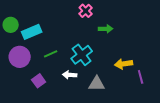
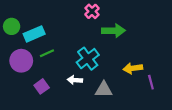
green arrow: (106, 29) -> (113, 31), size x1.5
green line: (51, 54) -> (47, 53), moved

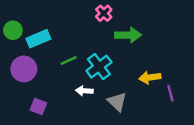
green line: (47, 53) -> (69, 60), moved
purple square: (42, 86) -> (38, 107), moved, turned -32
gray triangle: (104, 90) -> (117, 102), turned 42

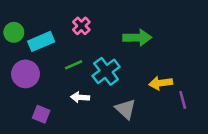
pink cross: (104, 13) -> (81, 26), moved
white arrow: (84, 91) -> (80, 97), moved

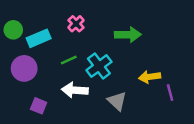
white arrow: (80, 97) -> (75, 90), size x1.5

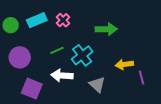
cyan rectangle: (39, 38) -> (37, 20), moved
purple square: (39, 106) -> (32, 89), size x1.5

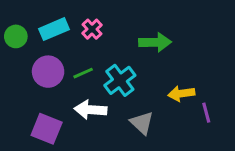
purple circle: (20, 57) -> (48, 72), moved

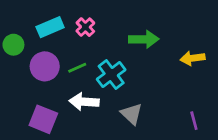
green circle: (16, 36) -> (13, 45), moved
yellow arrow: (181, 94) -> (193, 58), moved
purple line: (206, 113) -> (194, 121), moved

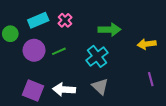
cyan cross: (111, 75) -> (97, 56), moved
white arrow: (84, 102) -> (64, 90), moved
purple line: (194, 121) -> (151, 79), moved

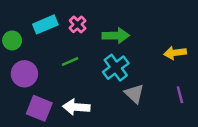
green arrow: (109, 30) -> (116, 36), moved
purple circle: (34, 50) -> (24, 74), moved
gray triangle: (100, 86) -> (134, 94), moved

